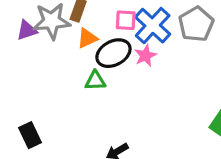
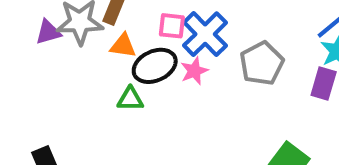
gray pentagon: (196, 24) -> (262, 63), moved
orange triangle: (87, 38) -> (123, 46), turned 30

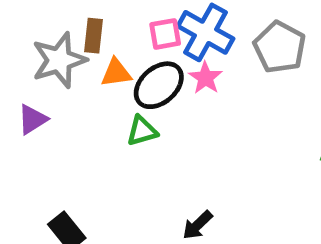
purple triangle: (48, 32) -> (32, 119), moved

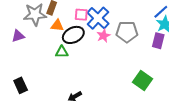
gray pentagon: (280, 47) -> (127, 32), turned 30
pink star: (205, 78) -> (103, 36), moved

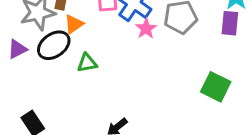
orange triangle: (57, 25) -> (74, 24), turned -32
black ellipse: (73, 35) -> (54, 45), moved

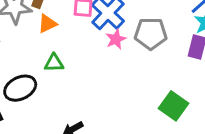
black ellipse: (54, 45) -> (20, 88), moved

